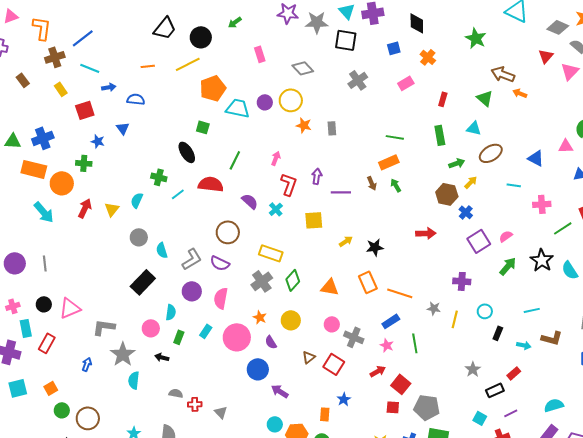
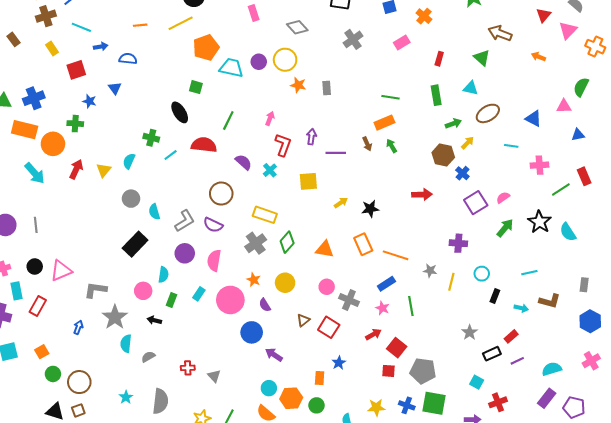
orange arrow: (520, 93) -> (539, 57), moved
gray semicircle: (176, 393) -> (148, 357), moved, turned -40
purple line: (511, 413) -> (517, 361), moved

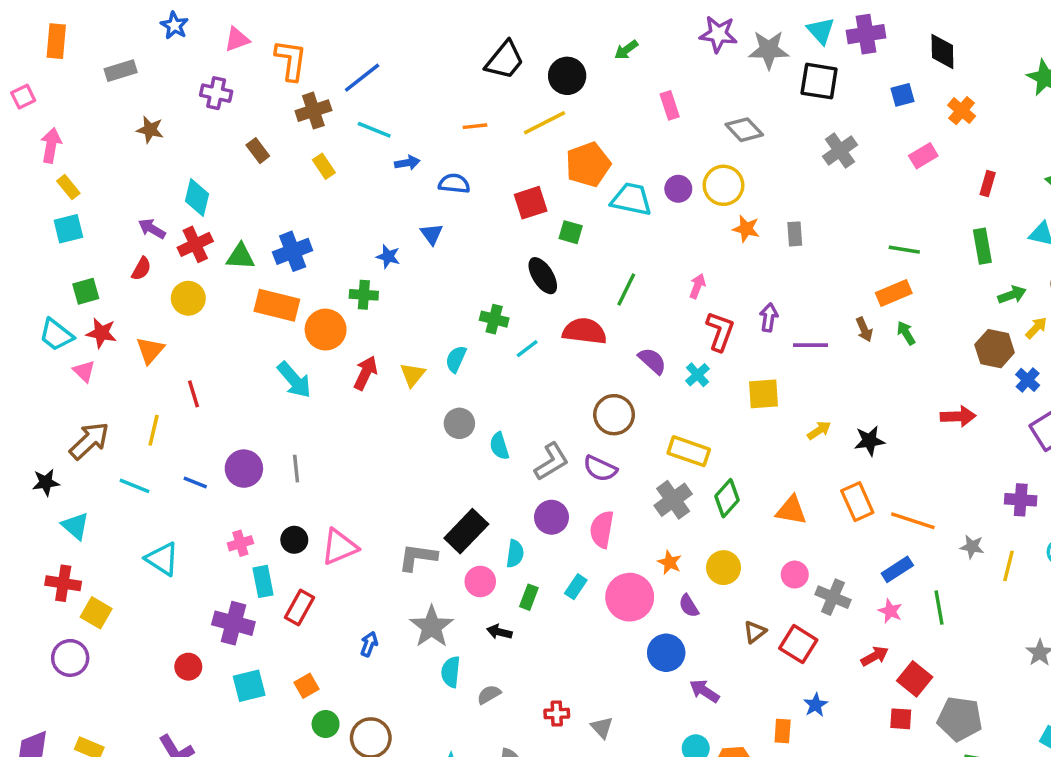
red square: (76, 70) -> (531, 203), moved
black rectangle: (135, 244) -> (466, 531), moved
gray L-shape: (96, 290) -> (418, 557), moved

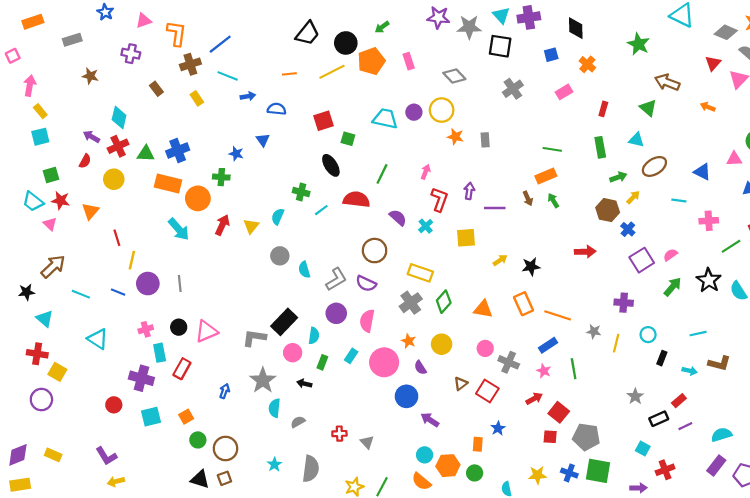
orange rectangle: (56, 41) -> (33, 22), turned 66
orange pentagon: (588, 164) -> (371, 61), moved
yellow line: (154, 430) -> (132, 260), moved

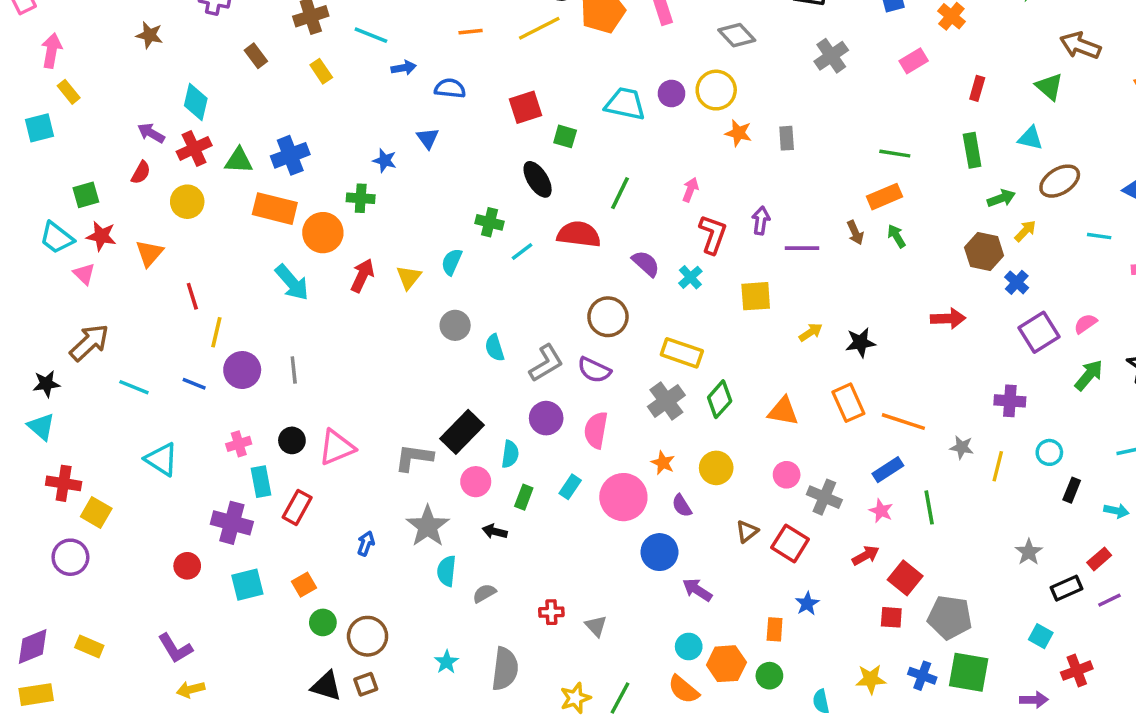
cyan square: (40, 137) -> (40, 128), moved
cyan triangle: (45, 319) -> (41, 427), moved

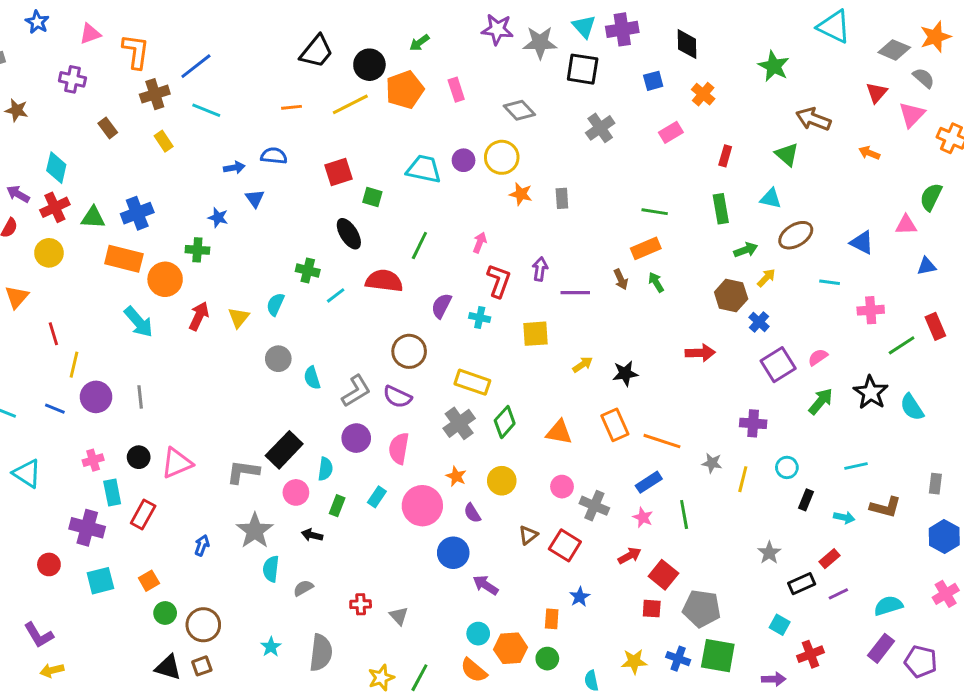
blue arrow: (404, 68) -> (234, 168), moved
purple semicircle: (646, 264) -> (441, 306), turned -105
cyan cross: (690, 277) -> (480, 318), turned -36

